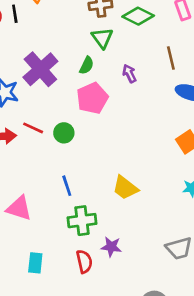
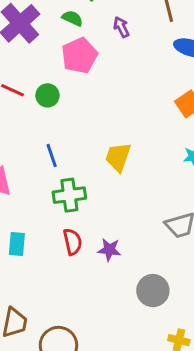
green semicircle: (87, 65) -> (72, 18), turned -90
yellow trapezoid: (125, 188) -> (118, 157), turned 72
purple star: (111, 247) -> (109, 250), moved

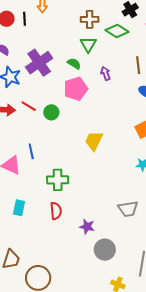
blue line: (52, 156) -> (31, 151), moved
yellow trapezoid: (118, 157) -> (94, 141), moved
purple star: (109, 250) -> (87, 227), moved

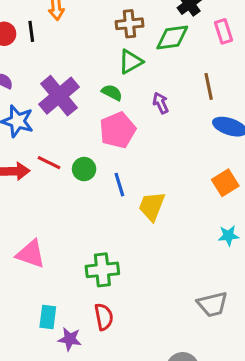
green diamond: (117, 31) -> (172, 38), turned -35
green triangle: (88, 44) -> (131, 62), turned 36
blue line: (31, 151) -> (119, 185), moved
purple star: (87, 227) -> (70, 339), moved

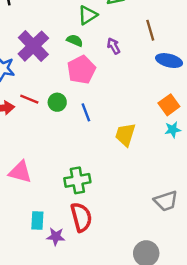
yellow trapezoid: (152, 206) -> (125, 135), moved
cyan star: (228, 236) -> (173, 130), moved
red semicircle: (104, 317) -> (81, 217), size x1.4

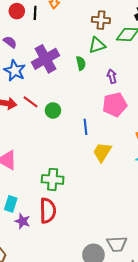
green semicircle: (75, 40) -> (81, 63), turned 40
pink pentagon: (81, 70) -> (115, 105), moved
blue line: (86, 112) -> (85, 127), moved
gray trapezoid: (166, 201) -> (117, 244), moved

